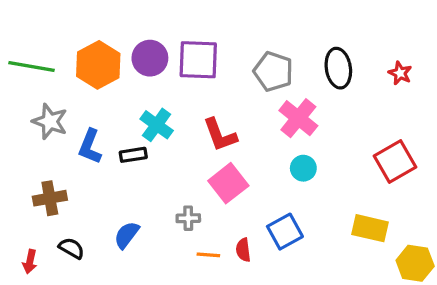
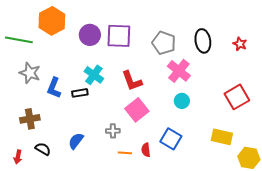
orange hexagon: (98, 65) -> (52, 21), moved
blue square: (285, 232) -> (171, 139), turned -30

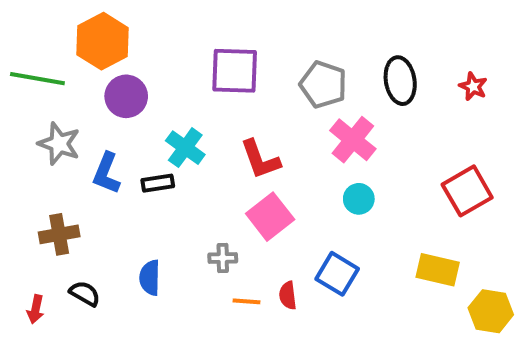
purple circle: (90, 35) -> (126, 96), moved
blue semicircle: (76, 141) -> (150, 278), turned -36

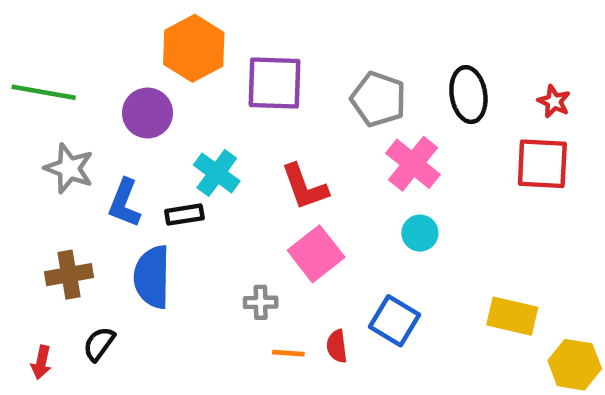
orange hexagon: (103, 41) -> (194, 48), moved
red square: (467, 191) -> (542, 164), moved, turned 33
blue semicircle: (150, 278) -> (152, 277), moved, size x1.5
black semicircle: (85, 293) -> (99, 344), turned -84

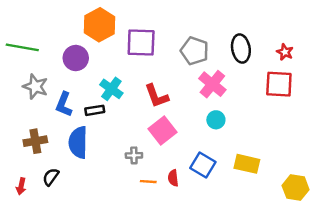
yellow rectangle: (512, 316) -> (247, 164), moved

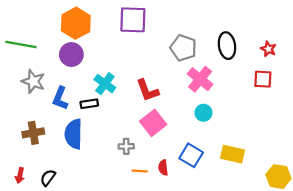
orange hexagon: (100, 25) -> (76, 23), moved
purple square: (141, 43) -> (133, 20), moved
red square: (279, 84) -> (263, 79), size x0.7
black semicircle: (51, 177) -> (48, 178), moved

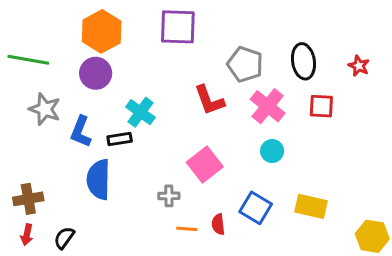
red square: (263, 79) -> (321, 106), moved
red L-shape: (147, 90) -> (209, 100), moved
brown cross: (33, 133) -> (28, 199), moved

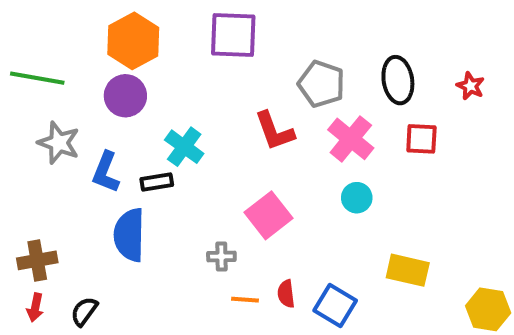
blue square: (256, 208) -> (335, 306), moved

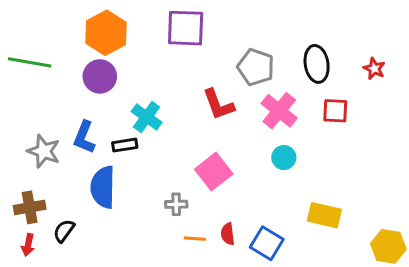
gray star: (59, 143) -> (44, 151), moved
black semicircle: (84, 311) -> (64, 231), moved

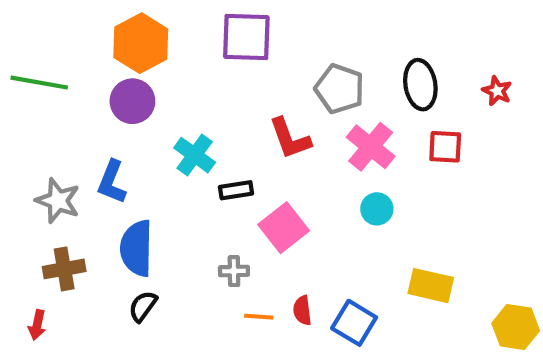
black rectangle: (125, 145) -> (236, 190), moved
brown cross: (30, 207) -> (64, 269), moved
black semicircle: (64, 231) -> (143, 306), moved

